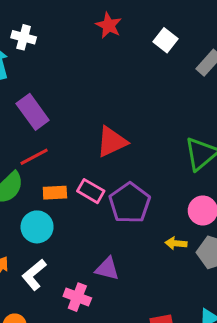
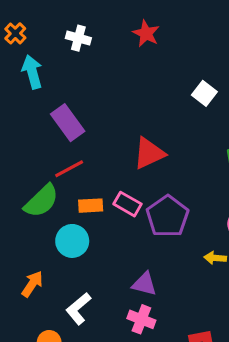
white cross: (24, 37) -> (78, 38), moved
white square: (165, 40) -> (204, 93), moved
white L-shape: (34, 275) -> (78, 309), moved
pink cross: (77, 297) -> (141, 319), moved

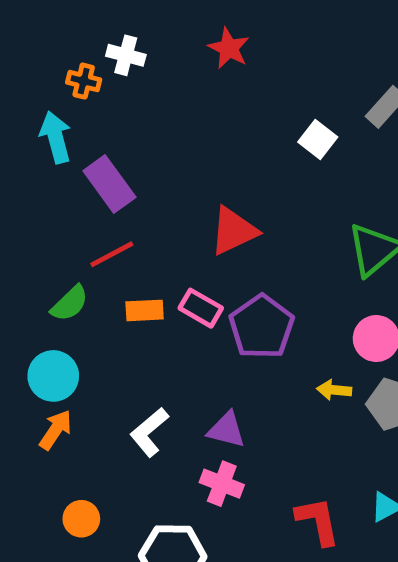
orange cross: (15, 33) -> (84, 81), moved, turned -30
cyan arrow: (32, 72) -> (56, 137), moved
green semicircle: (41, 201) -> (70, 303), size x0.7
cyan circle: (72, 241) -> (53, 376), moved
white L-shape: (78, 309) -> (149, 432), moved

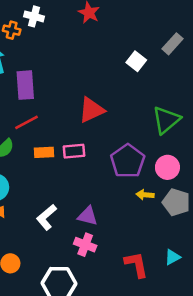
purple rectangle: (109, 184) -> (25, 85), turned 32
pink rectangle: (201, 308) -> (74, 151), turned -35
purple pentagon: (262, 327) -> (128, 161), moved

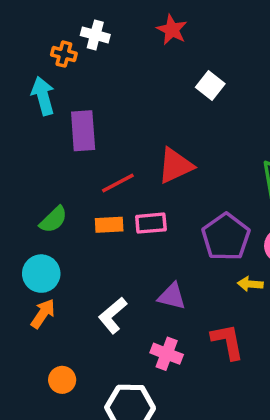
white square: (136, 61) -> (210, 85), moved
red line: (27, 122) -> (118, 183), moved
purple triangle: (88, 216) -> (172, 296), moved
red L-shape: (136, 265) -> (228, 342), moved

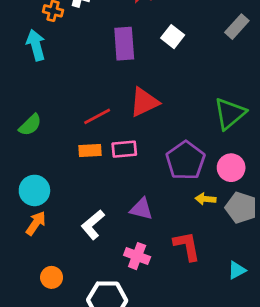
purple rectangle: (83, 131) -> (124, 44), moved
green semicircle: (53, 220) -> (30, 125), moved

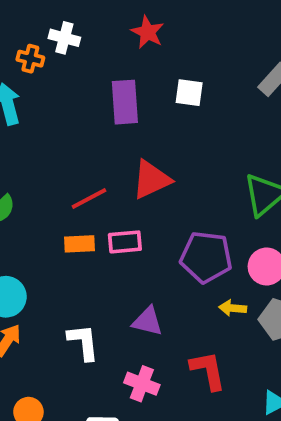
white square: (173, 37) -> (189, 93), turned -30
purple pentagon: (185, 161) -> (206, 257), turned -30
white L-shape: (93, 225) -> (83, 342), turned 124

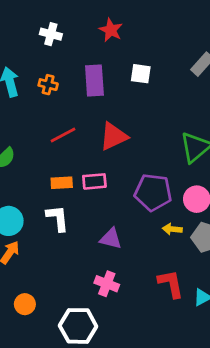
orange cross: (30, 59) -> (48, 85), moved
red line: (89, 198) -> (63, 135), moved
white L-shape: (83, 342) -> (58, 218), moved
red L-shape: (208, 370) -> (171, 284), moved

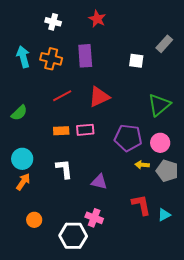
white square: (141, 74) -> (136, 61), moved
orange cross: (48, 85) -> (51, 59), size x1.5
white L-shape: (58, 218) -> (64, 169), moved
purple triangle: (111, 239) -> (99, 182), moved
pink cross: (107, 284) -> (94, 218), moved

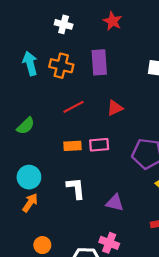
red triangle: (99, 97) -> (115, 108), size x0.7

